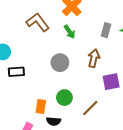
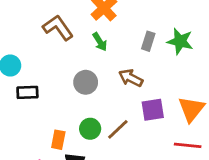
brown arrow: (94, 58) -> (131, 78), turned -78
brown line: (90, 108) -> (118, 129), moved

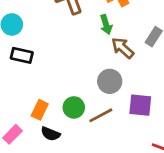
brown arrow: (131, 78) -> (123, 48), moved
gray circle: (86, 82) -> (110, 81), moved

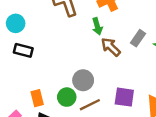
gray circle: (110, 81) -> (83, 80), moved
orange rectangle: (40, 110) -> (37, 98), turned -42

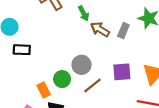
gray rectangle: (138, 38) -> (123, 31), moved
green circle: (67, 97) -> (62, 79), moved

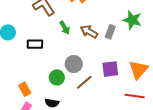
green arrow: (84, 13) -> (65, 28), moved
black rectangle: (22, 50) -> (35, 44), moved
orange rectangle: (44, 90) -> (25, 89), moved

